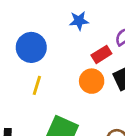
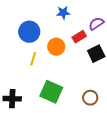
orange circle: (92, 81) -> (56, 47), moved

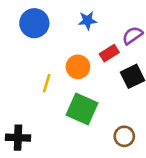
blue circle: (29, 32) -> (34, 23), moved
green square: (51, 92) -> (82, 109), moved

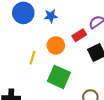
blue star: (87, 20) -> (51, 16), moved

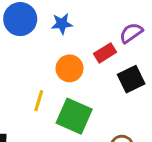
yellow line: (32, 58) -> (39, 101), moved

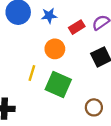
red rectangle: (105, 53) -> (77, 27), moved

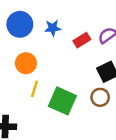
orange circle: (55, 49) -> (26, 63), moved
brown circle: (94, 107) -> (100, 97), moved

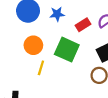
green square: (62, 101) -> (67, 50), moved

